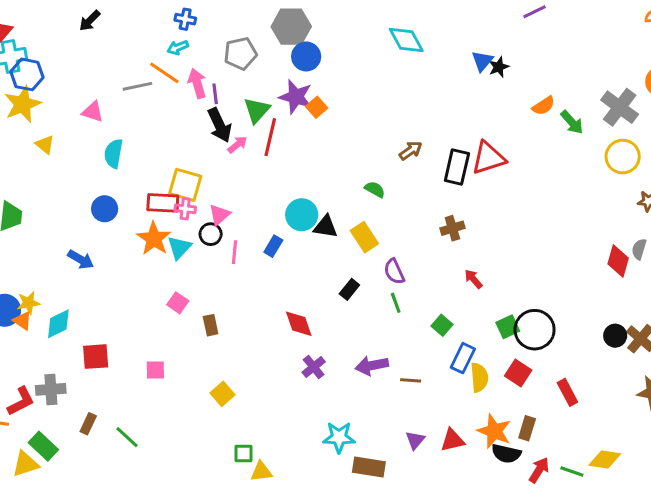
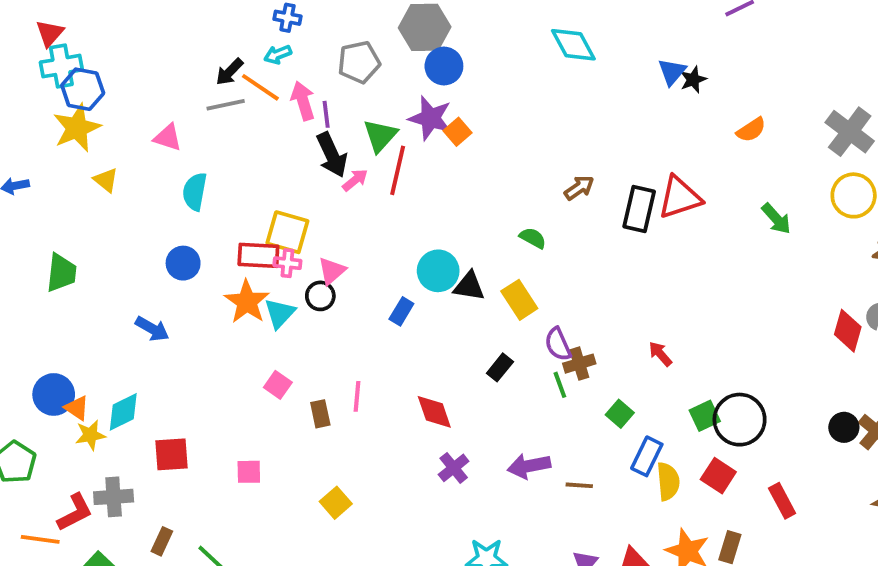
black arrow: (90, 21) -> (229, 72), moved
green arrow: (572, 122) -> (776, 219), moved
brown cross: (452, 228) -> (579, 364), moved
pink line: (234, 252) -> (357, 396), moved
yellow star: (28, 303) -> (90, 435), moved

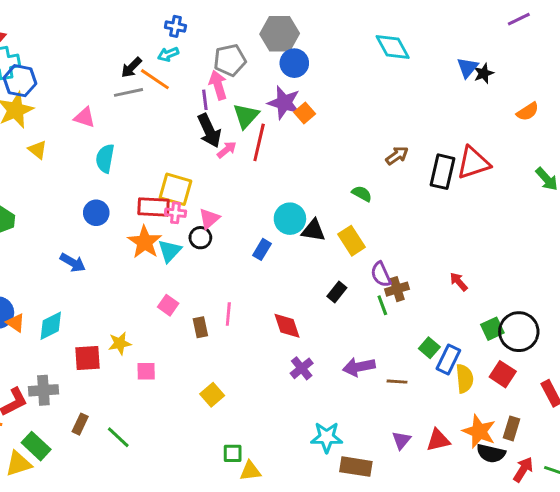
pink arrow: (303, 101) -> (218, 85), moved
green square: (620, 414) -> (429, 348), moved
yellow star: (90, 435) -> (120, 343), moved

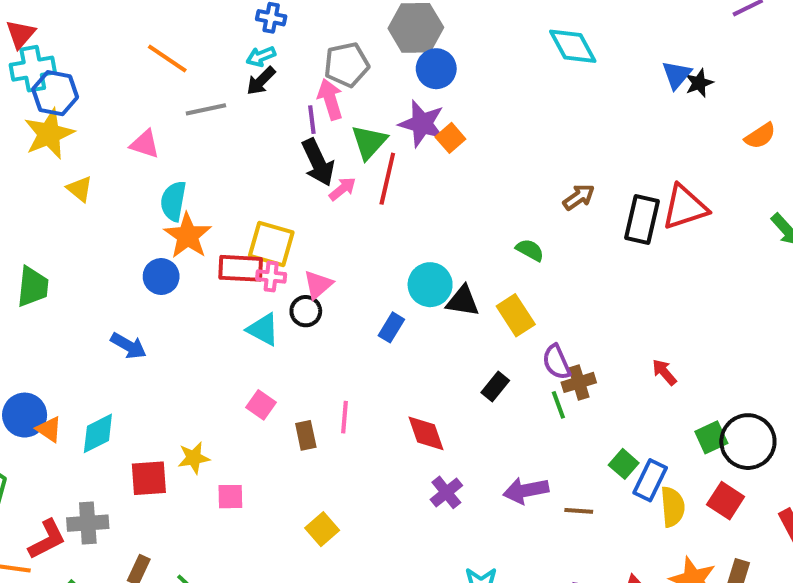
black arrow: (131, 68) -> (261, 81), moved
orange line: (155, 79) -> (167, 58), moved
orange star: (145, 242) -> (188, 236), moved
cyan triangle: (170, 251) -> (263, 329), turned -45

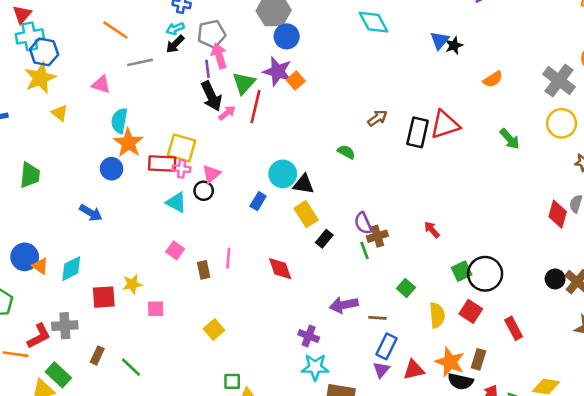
gray pentagon: (347, 65) -> (211, 34), moved
yellow rectangle: (516, 315) -> (306, 214), moved
blue rectangle: (650, 480) -> (386, 346), moved
purple cross: (446, 492) -> (309, 336), moved, turned -30

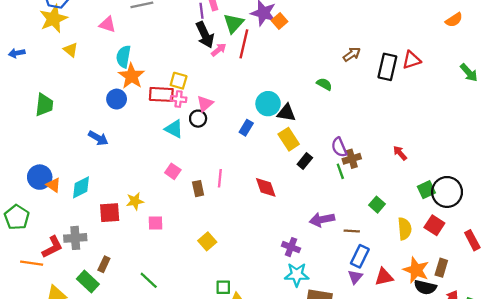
red triangle: (445, 125) -> (411, 60), size x0.7
yellow square: (182, 148) -> (179, 81), size x0.7
green line: (131, 367) -> (149, 280), moved
green rectangle: (58, 375) -> (88, 281), moved

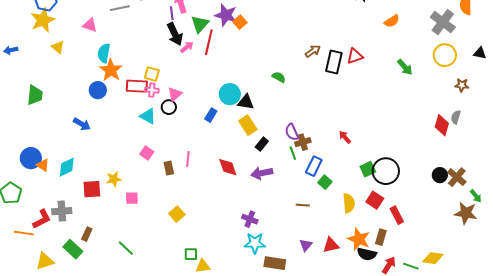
brown arrow: (352, 54) -> (313, 51), moved
purple arrow: (322, 220) -> (262, 173), moved
red rectangle: (472, 240) -> (397, 215), moved
blue rectangle: (360, 256) -> (314, 166), moved

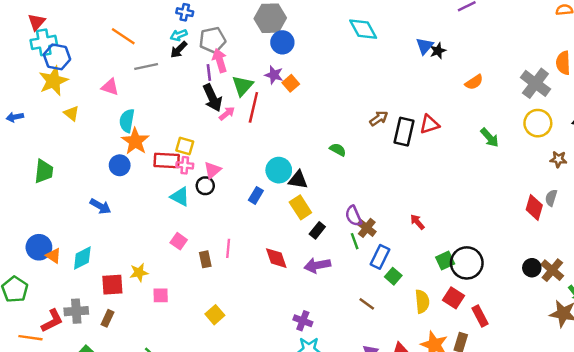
purple star: (226, 15) -> (274, 75), size x0.7
brown cross: (303, 142) -> (367, 228), turned -35
brown line: (303, 205) -> (367, 304), turned 32
brown rectangle: (87, 234) -> (108, 318), moved

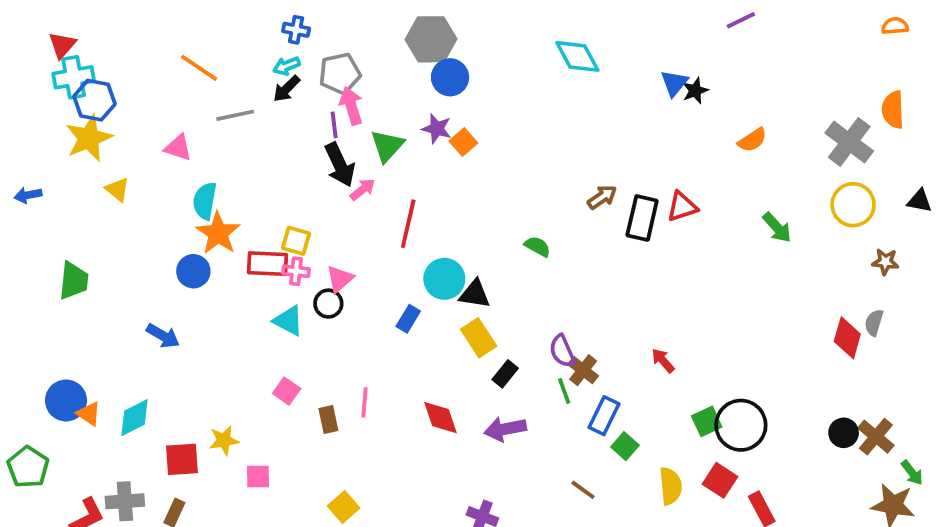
red line: (253, 107) -> (408, 224), moved

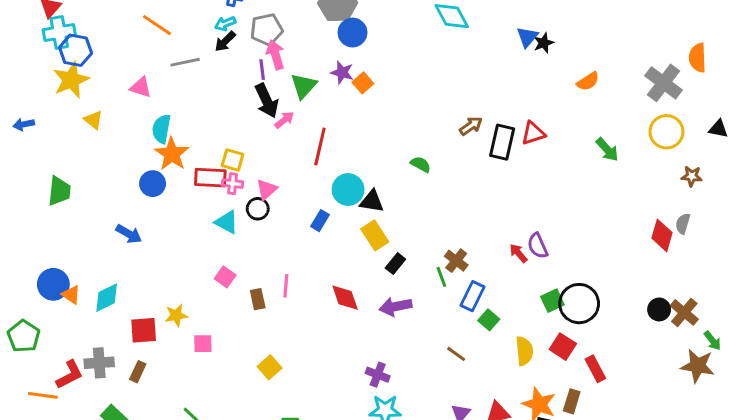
purple semicircle: (562, 351) -> (538, 246), moved

